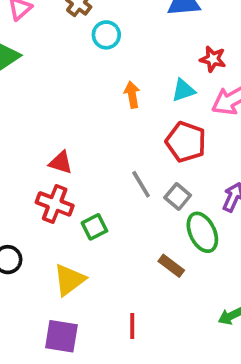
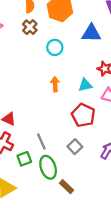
cyan circle: (106, 35) -> (55, 47), moved
gray line: (141, 184) -> (41, 141), moved
green ellipse: (202, 232) -> (48, 167), moved

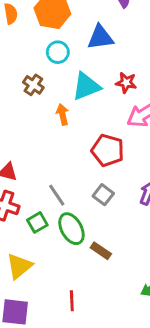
brown cross: (30, 27) -> (33, 85), moved
cyan circle: (55, 47) -> (58, 52), moved
cyan triangle: (85, 85) -> (86, 86), moved, size x1.5

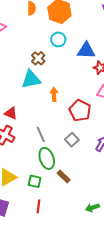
blue triangle: (100, 37) -> (86, 51), moved
cyan triangle: (86, 86) -> (31, 79), moved
orange arrow: (62, 115) -> (54, 94), moved
green square: (37, 222) -> (35, 181), moved, turned 32

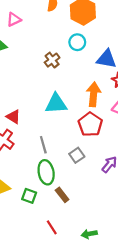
cyan triangle: (31, 79) -> (56, 104), moved
orange arrow: (54, 94) -> (94, 94), moved, size x1.5
red line: (38, 206) -> (52, 227), moved, turned -48

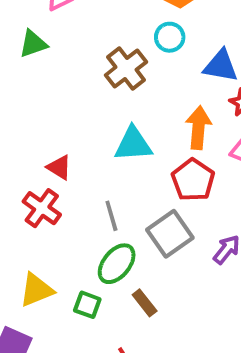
brown cross: (52, 60) -> (126, 68), size x1.5
gray square: (77, 155) -> (170, 234), size x1.6
green ellipse: (46, 172) -> (117, 264), turned 50

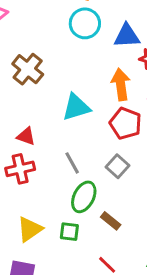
cyan circle: (170, 37) -> (85, 23), size x1.4
brown cross: (126, 68) -> (28, 69), moved
red cross: (42, 208) -> (20, 169), turned -36
gray square: (170, 234) -> (118, 166), size x0.7

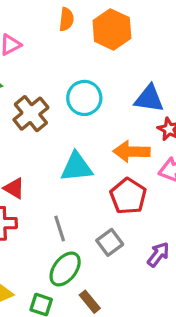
cyan circle: (85, 23) -> (84, 98), moved
orange arrow: (121, 84) -> (132, 152), turned -92

